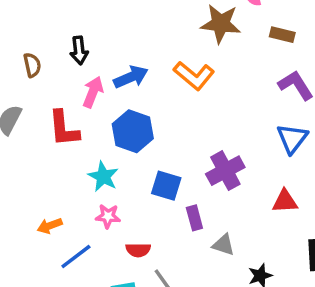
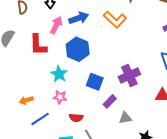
purple rectangle: (194, 218) -> (110, 101), turned 56
gray triangle: (223, 245) -> (125, 118), turned -32

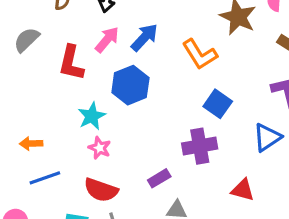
blue arrow: (79, 18) -> (144, 37), turned -42
blue square: (95, 82) -> (218, 104), moved
pink star: (60, 97) -> (100, 148), moved
red semicircle: (76, 118) -> (101, 190), size x1.5

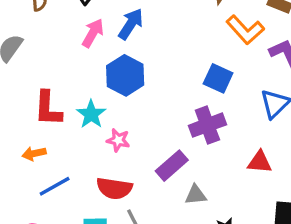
orange L-shape: (200, 54) -> (245, 30), moved
red L-shape: (71, 63) -> (48, 109), moved
pink star: (100, 148) -> (118, 140), moved
purple rectangle: (159, 178) -> (172, 166), size x1.4

